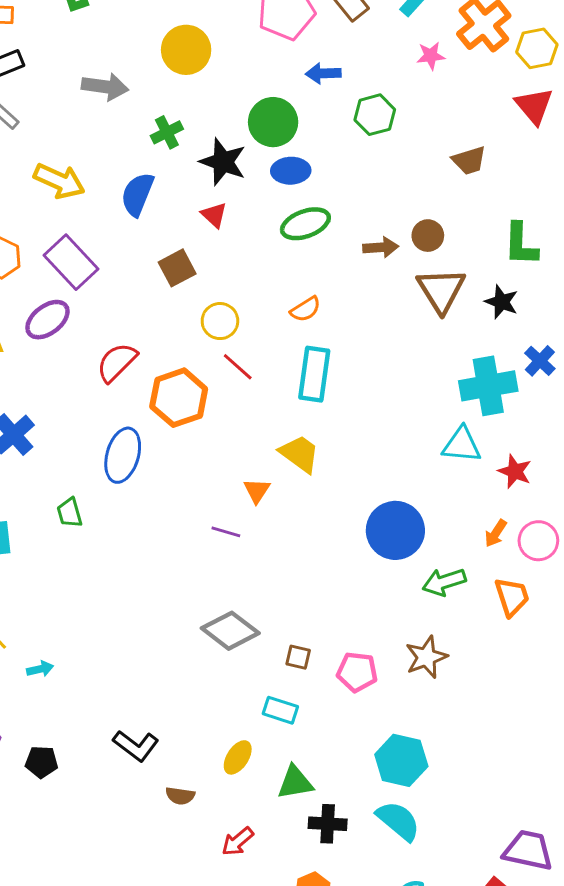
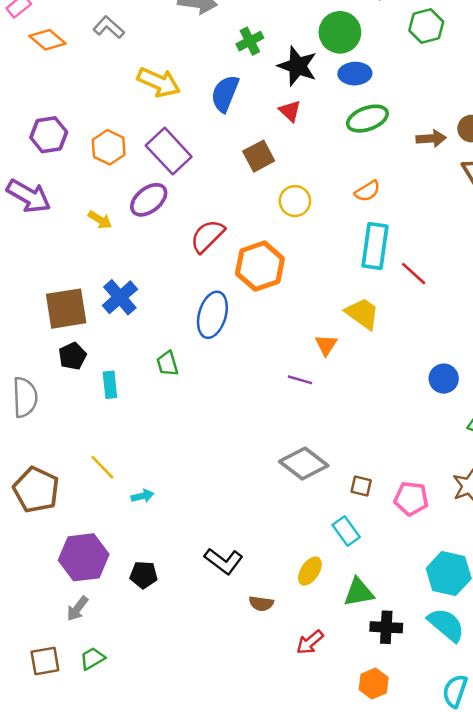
red line: (238, 367) -> (414, 274), moved
blue circle: (395, 530) -> (444, 379), size x0.6
cyan rectangle: (280, 710) -> (346, 531), turned 36

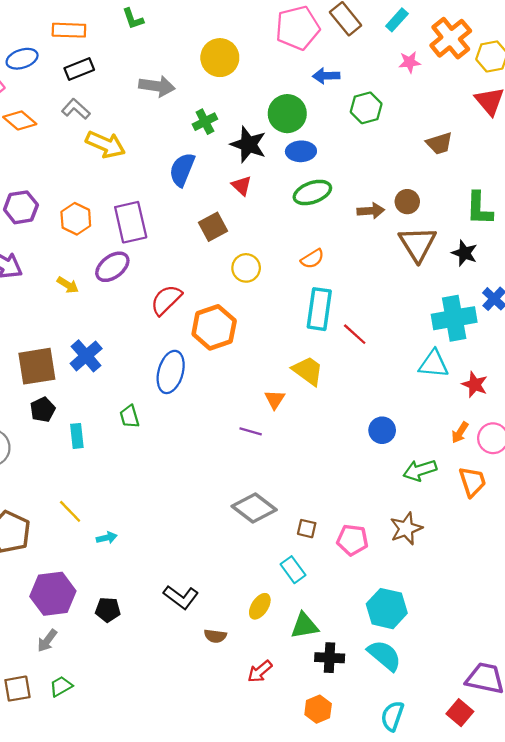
yellow arrow: (159, 82) -> (105, 144), moved
purple rectangle: (169, 151) -> (131, 222), turned 30

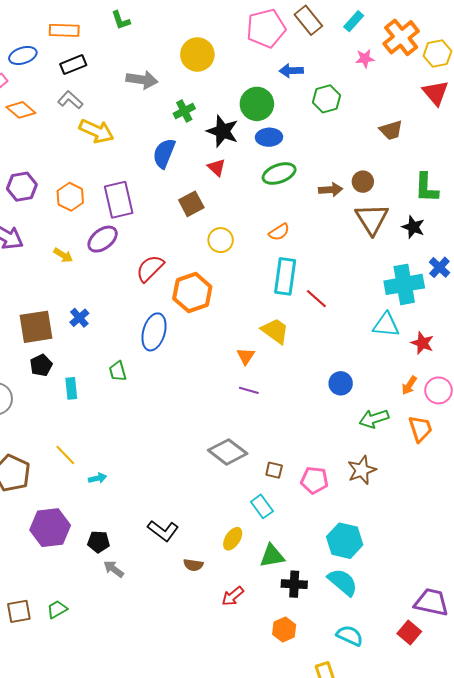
blue cross: (86, 356) -> (79, 318), size x0.7
purple line: (251, 431) -> (249, 390), moved
gray arrow: (47, 641) -> (114, 569), moved, turned 90
cyan semicircle: (392, 716) -> (350, 636), turned 96

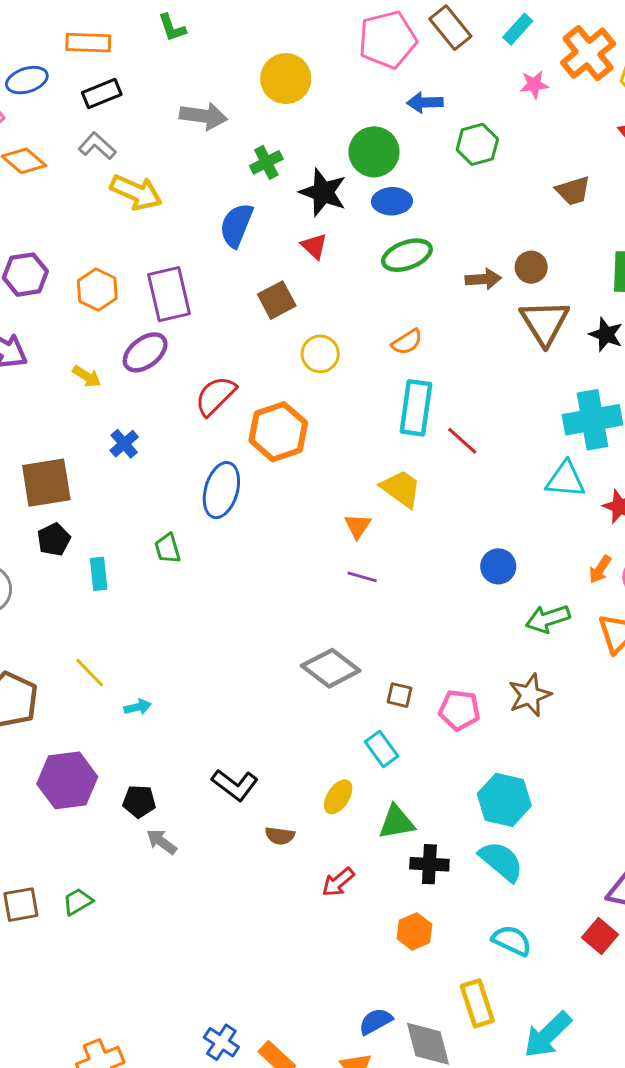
blue cross: (79, 318) -> (124, 444), moved

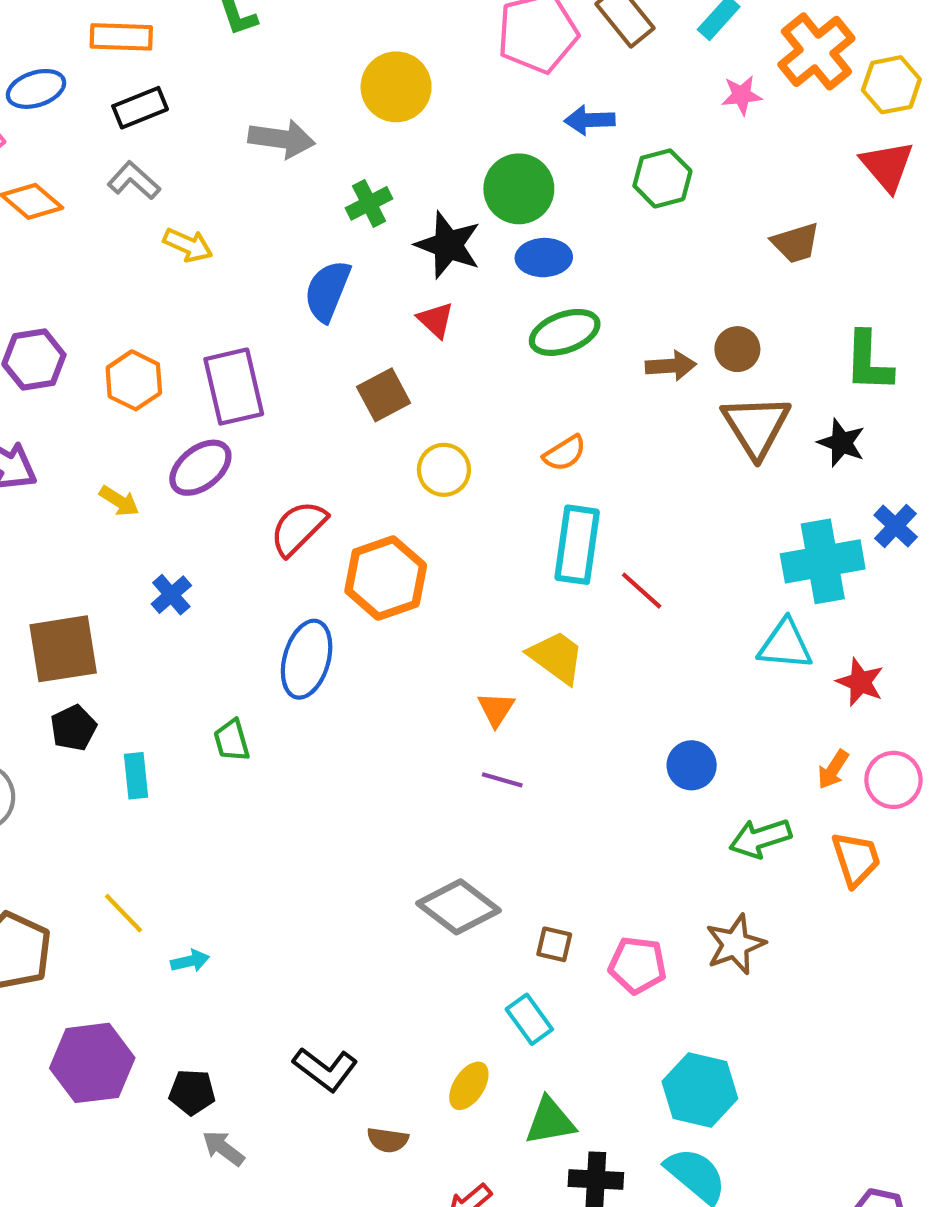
yellow arrow: (136, 192) -> (188, 245), size x0.7

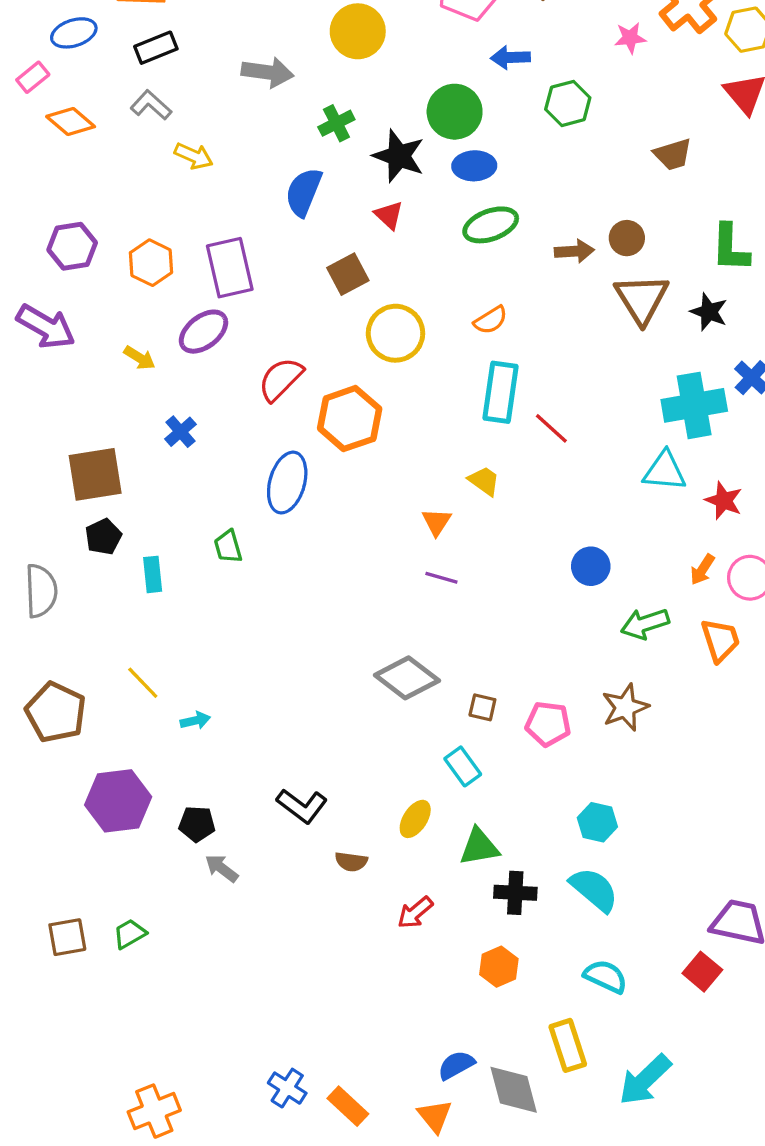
yellow circle: (444, 470) -> (395, 333), size x1.4
yellow trapezoid: (556, 657) -> (484, 481), size x0.7
cyan hexagon: (700, 1090) -> (597, 822), size x0.7

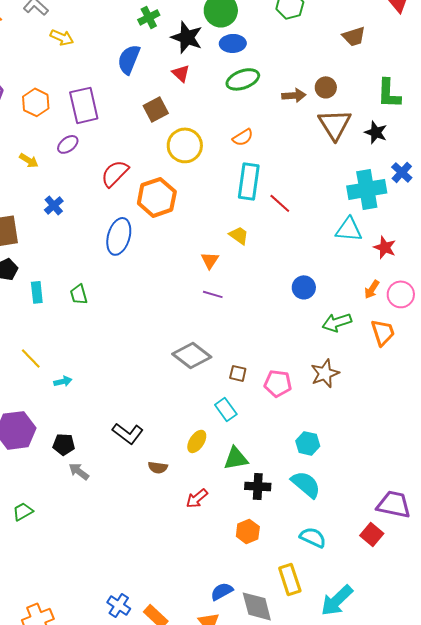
purple ellipse: (203, 332) -> (68, 144), size x0.7
green trapezoid: (228, 547) -> (79, 294), moved

